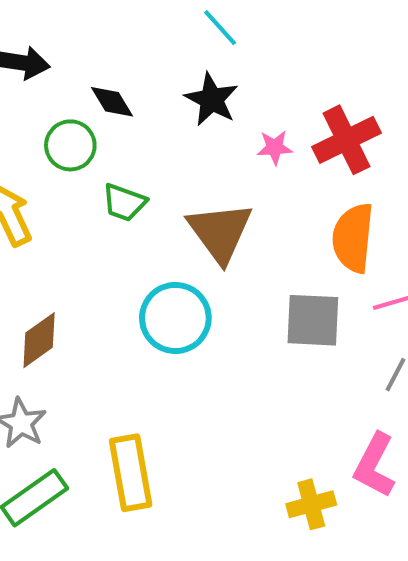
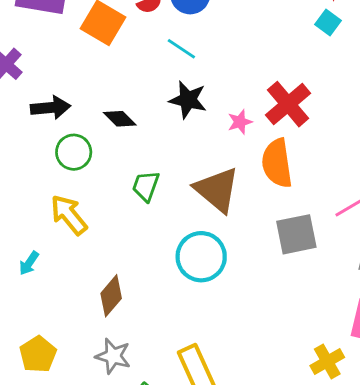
green circle: (70, 145) -> (74, 152), moved
green trapezoid: (124, 202) -> (146, 186), turned 104
orange semicircle: (353, 238) -> (277, 163), moved

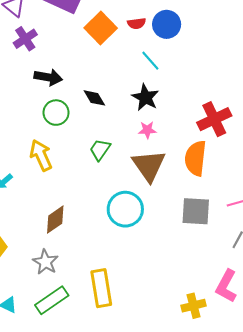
pink star: (240, 122) -> (147, 130), moved

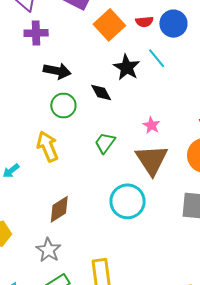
purple cross: (25, 39) -> (36, 33), turned 30
black star: (145, 97) -> (127, 67), moved
pink star: (147, 130) -> (151, 125), turned 30

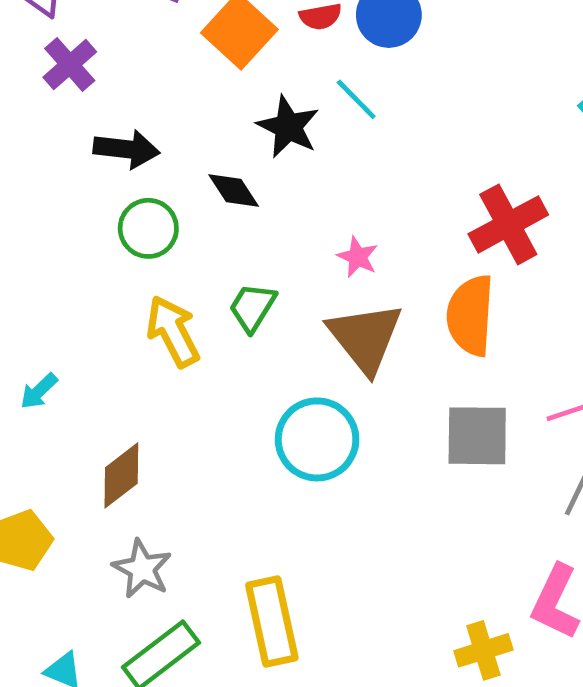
purple cross: (36, 33) -> (70, 65), turned -35
yellow arrow: (47, 146) -> (173, 331), moved
brown diamond: (59, 209) -> (121, 475), moved

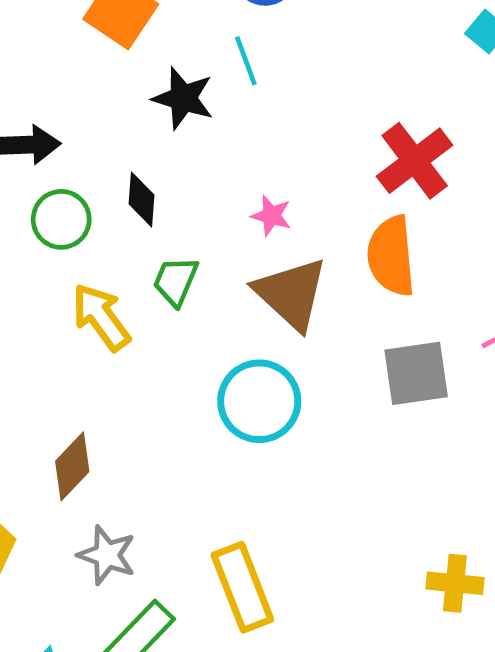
cyan line: (356, 99) -> (246, 61), turned 33
black diamond: (234, 191) -> (142, 199), moved, turned 46
yellow cross: (483, 650) -> (455, 583), turned 32

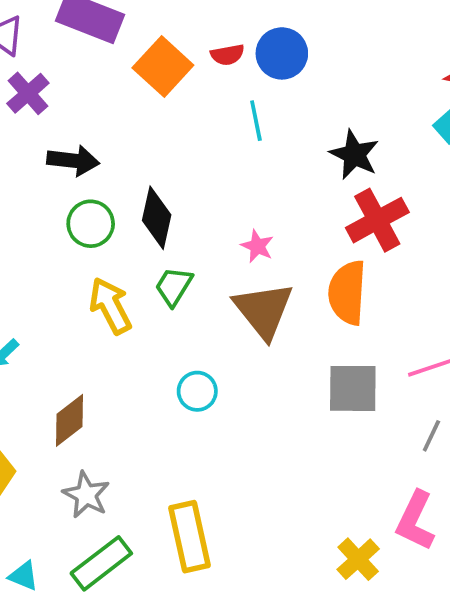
black star: (183, 98) -> (354, 155), moved
black diamond: (142, 199) -> (157, 218), size x1.4
cyan circle: (259, 401) -> (197, 391), moved, size x0.6
yellow cross: (455, 583) -> (358, 559), turned 33

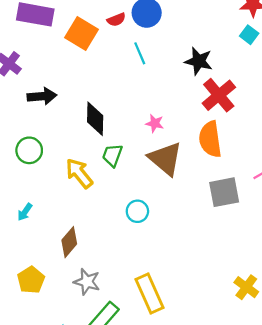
green circle: (91, 224) -> (29, 150), moved

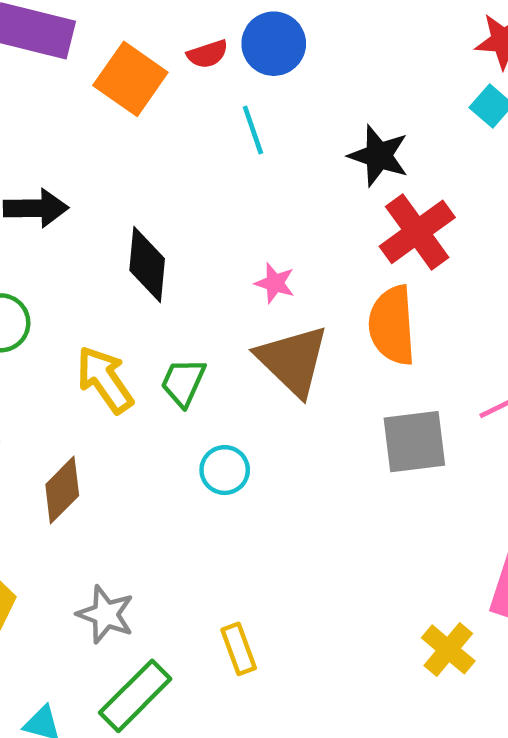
green trapezoid: (112, 155) -> (183, 382), moved
brown diamond: (69, 242) -> (62, 490), moved
yellow rectangle: (149, 293) -> (239, 649), size x0.6

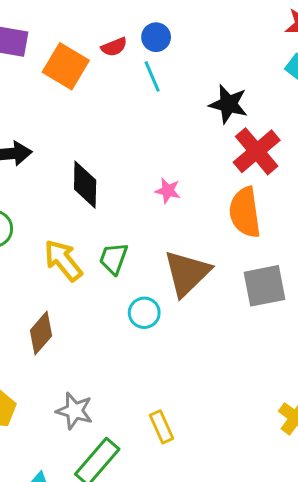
blue circle: (274, 44) -> (156, 37), size x0.7
cyan line: (253, 130) -> (152, 76), moved
brown triangle: (293, 361) -> (187, 273), moved, turned 36

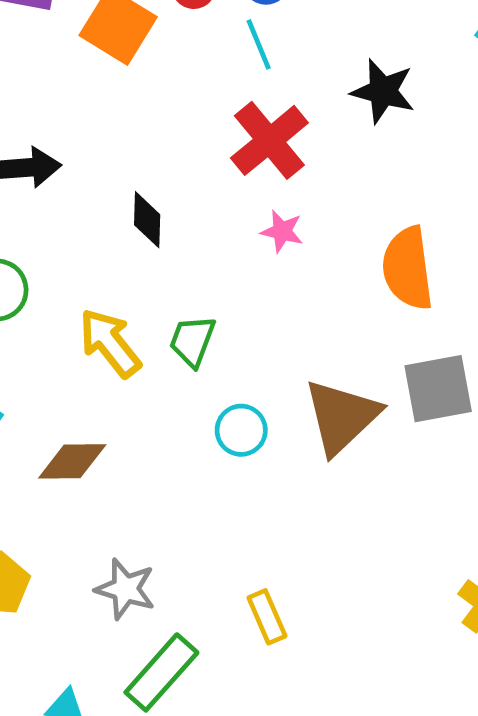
red cross: (257, 151) -> (269, 140), moved
black diamond: (85, 185) -> (147, 220), size x0.7
brown triangle: (187, 273) -> (342, 417), moved
brown diamond: (41, 333) -> (72, 461), turned 48

